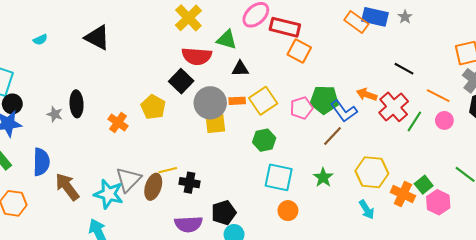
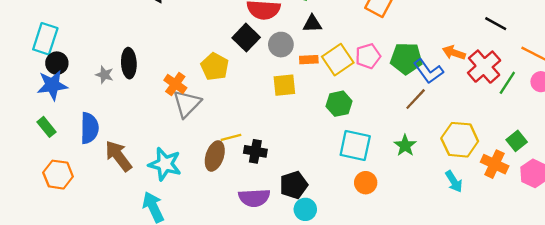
gray circle: (210, 103) -> (281, 45), moved, size x0.7
pink pentagon: (301, 108) -> (368, 56), moved
gray triangle: (128, 180) -> (187, 104), moved
green square: (424, 185) -> (517, 141), moved

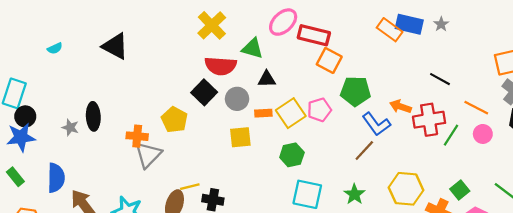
green pentagon: (406, 58) -> (356, 91), moved
red cross: (484, 67) -> (429, 120), turned 32
orange cross: (175, 84) -> (137, 136), turned -30

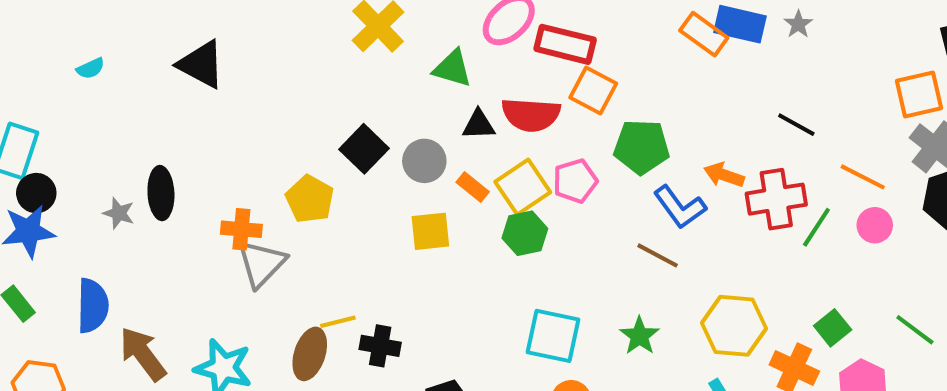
red semicircle: (221, 66) -> (531, 115), moved
orange rectangle: (263, 113) -> (473, 187), turned 42
brown line: (364, 150) -> (658, 255), turned 75
green hexagon: (292, 155) -> (525, 233), moved

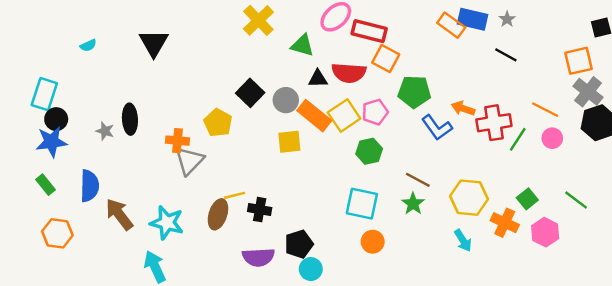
black triangle: (201, 64) -> (154, 43), turned 32
black line: (796, 125) -> (506, 55), moved
orange rectangle: (473, 187) -> (314, 116), size x1.8
green hexagon: (525, 233) -> (369, 151), moved
brown line: (658, 255) -> (418, 180), moved

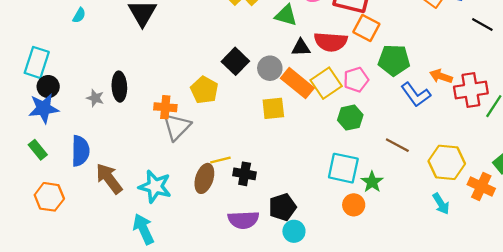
cyan semicircle: (88, 45) -> (79, 15), turned -35
green star: (413, 204) -> (372, 182), moved

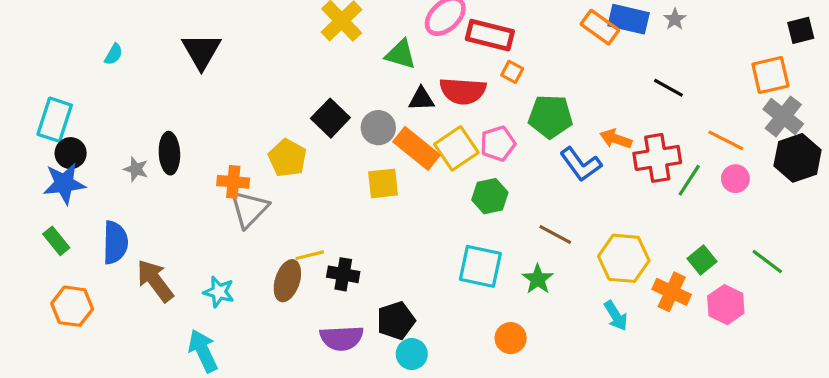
black line: (482, 25) -> (668, 88), moved
orange square: (366, 28) -> (512, 72), size x0.6
green star: (372, 182) -> (538, 279), moved
cyan star: (155, 186) -> (219, 292), size x0.7
orange circle: (354, 205) -> (511, 338), moved

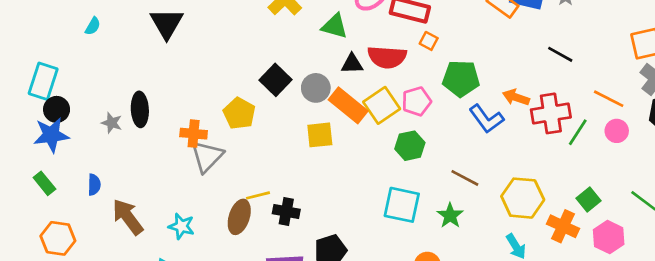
blue semicircle: (115, 242) -> (94, 185), size x0.6

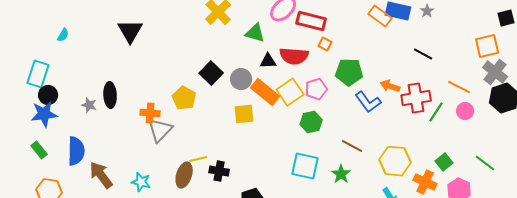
cyan semicircle: (93, 26) -> (63, 35), moved
blue semicircle: (94, 185) -> (76, 151), size x1.8

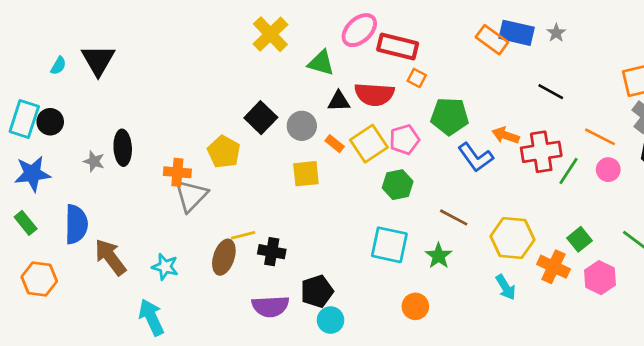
black triangle: (130, 31) -> (98, 60), moved
orange rectangle: (265, 92) -> (335, 144), size x0.5
black circle: (48, 95) -> (50, 122), moved

